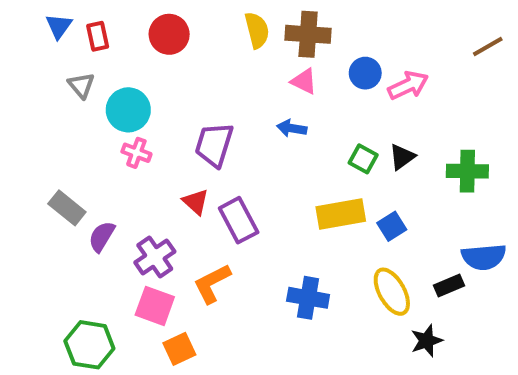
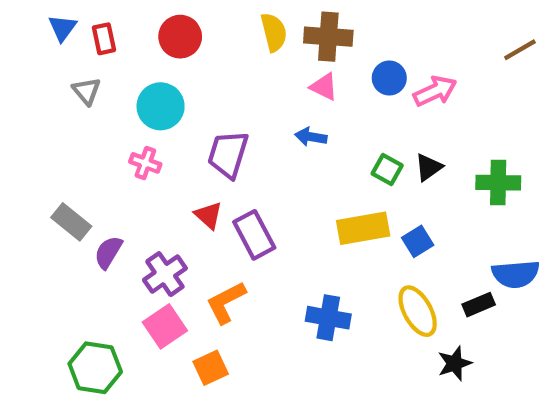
cyan circle: (128, 110) -> (161, 106), moved
pink square: (155, 306) -> (165, 326), turned 36
orange square: (179, 349) -> (211, 368), moved

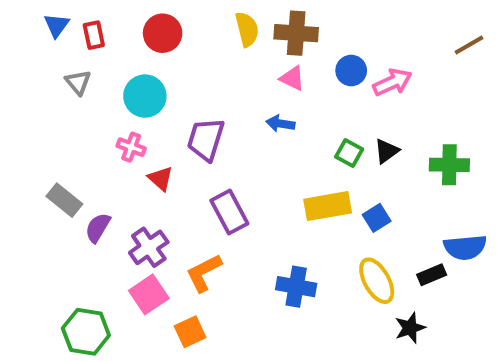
red triangle: (208, 215) -> (161, 179), moved

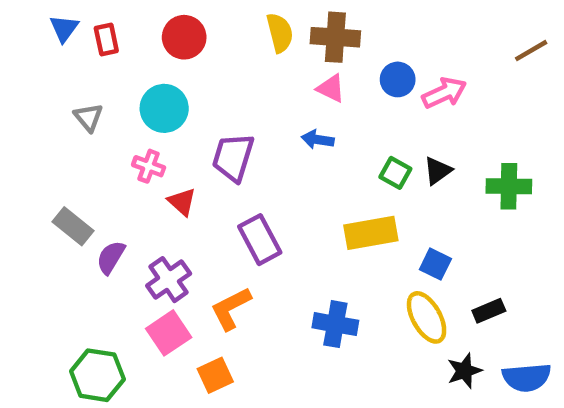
gray triangle: (78, 82) -> (89, 117), moved
blue square: (377, 218) -> (435, 264), moved, turned -32
blue semicircle: (465, 247) -> (527, 377), moved

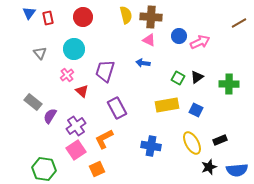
pink cross: (149, 166) -> (67, 75), turned 32
blue square: (435, 264) -> (196, 110), moved

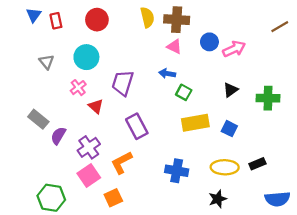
green square: (178, 78) -> (184, 92), moved
yellow ellipse: (192, 143) -> (225, 167), turned -60
black star: (209, 167) -> (218, 199), moved

